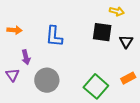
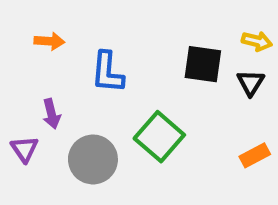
yellow arrow: (117, 11) -> (257, 41), moved
orange arrow: (14, 30) -> (49, 41), moved
green square: (96, 86) -> (159, 137), moved

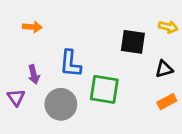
blue L-shape: (107, 72) -> (70, 64), moved
black triangle: (251, 83) -> (164, 69), moved, turned 42
green square: (159, 137) -> (104, 89), turned -32

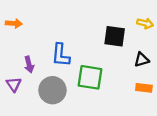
orange arrow: (32, 27) -> (14, 23), moved
orange rectangle: (167, 102) -> (144, 88), turned 35

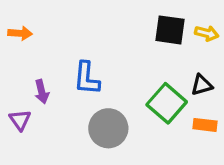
black square: (115, 36) -> (170, 30), moved
green square: (90, 77) -> (167, 103), moved, turned 32
gray circle: (52, 90) -> (108, 128), moved

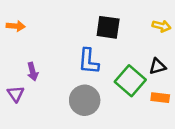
black square: (170, 30) -> (108, 27), moved
blue L-shape: (87, 78) -> (89, 61), moved

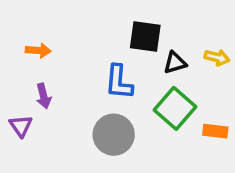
orange arrow: (16, 26) -> (38, 50), moved
yellow arrow: (161, 26) -> (217, 58), moved
black triangle: (158, 66) -> (175, 63), moved

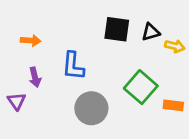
black triangle: (175, 63) -> (151, 32), moved
blue L-shape: (119, 82) -> (73, 66), moved

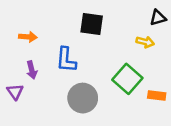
black square: (117, 29) -> (92, 24), moved
black triangle: (151, 32) -> (158, 18), moved
yellow arrow: (175, 46) -> (145, 42), moved

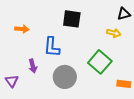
purple arrow: (32, 70) -> (33, 66), moved
purple triangle: (15, 92) -> (12, 81), moved
orange rectangle: (157, 95) -> (124, 84), moved

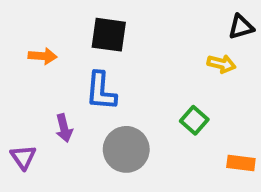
black square: (72, 19) -> (109, 35), moved
green square: (100, 62) -> (194, 120), size x0.6

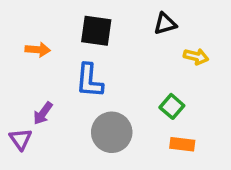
black triangle: (241, 27) -> (165, 24), moved
purple arrow: (64, 128) -> (43, 113), moved, turned 50
orange rectangle: (241, 163) -> (182, 144), moved

